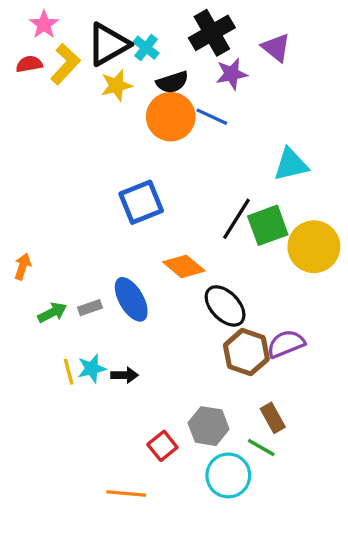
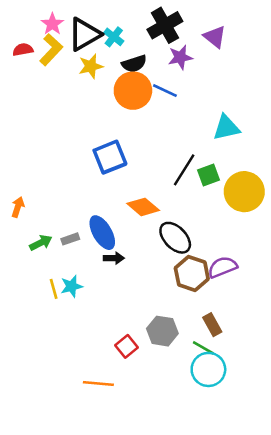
pink star: (44, 25) -> (52, 24), moved
green square: (268, 225) -> (208, 175), size x0.7
black arrow: (125, 375) -> (114, 258), moved
cyan circle: (228, 475) -> (208, 369), moved

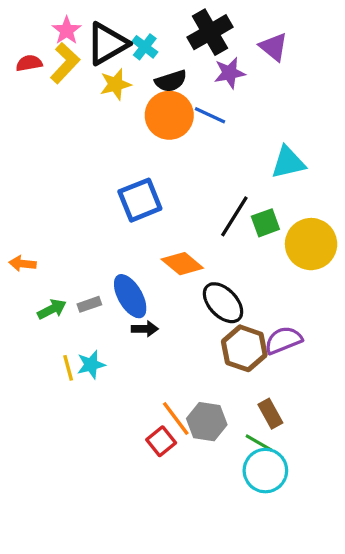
orange arrow: (18, 207) -> (23, 264), turned -102
orange line: (98, 384) -> (176, 418), moved, turned 48

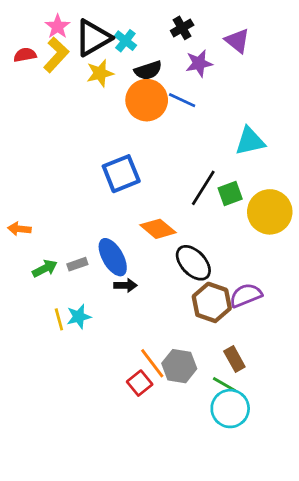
black cross: (210, 32) -> (182, 28), size x0.6

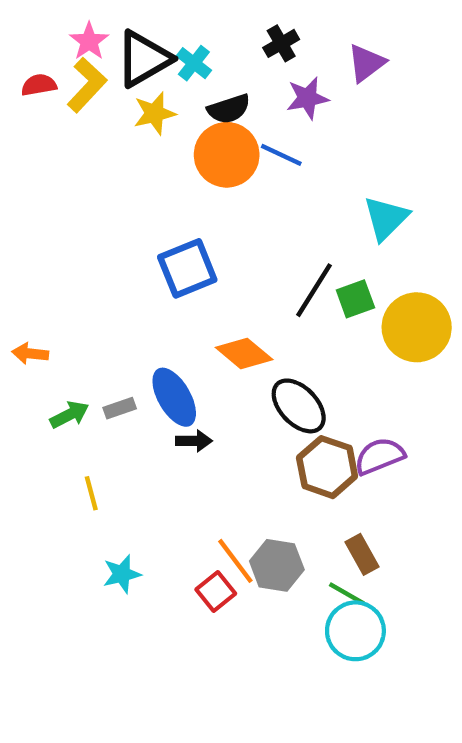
purple triangle: (237, 41) -> (366, 63), turned 44
cyan triangle: (250, 141) -> (386, 218), turned -32
cyan star: (79, 317) -> (122, 574), moved

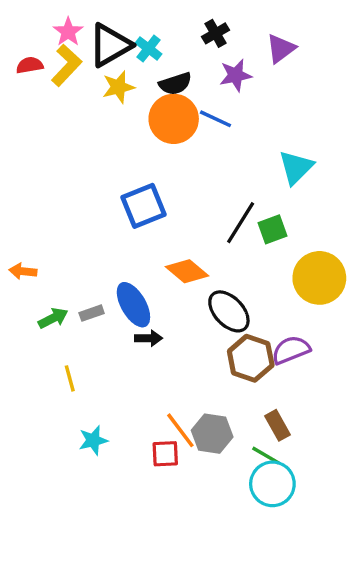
yellow circle: (417, 327) -> (319, 278), moved
red square: (216, 592) -> (165, 454), turned 36

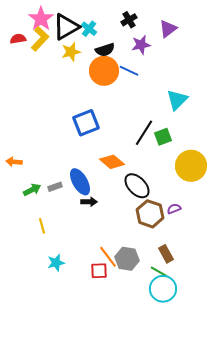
pink star: (68, 32) -> (41, 19), size x1.4
purple semicircle: (291, 350) -> (174, 209), size x0.6

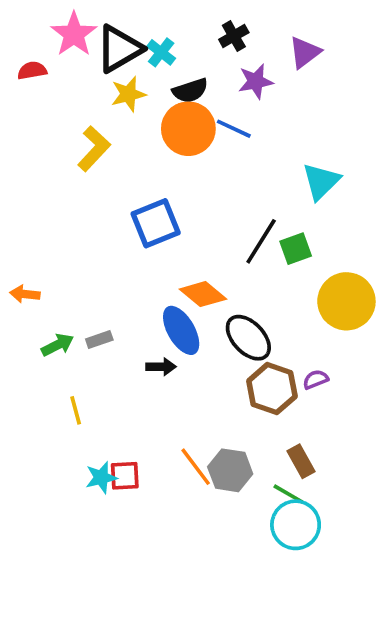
yellow L-shape: (40, 39) -> (94, 149), moved
blue ellipse: (80, 182) -> (181, 330), moved
red square: (99, 271) -> (125, 476), moved

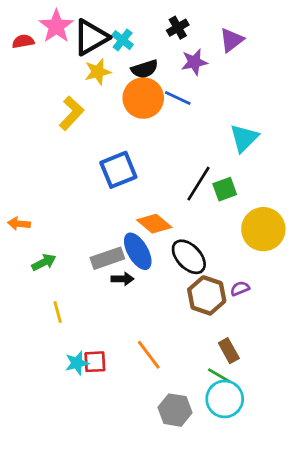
red semicircle: (32, 71) -> (23, 41), moved
gray rectangle: (99, 339) -> (107, 258), moved, size x1.6
gray hexagon: (230, 470) -> (175, 410), moved

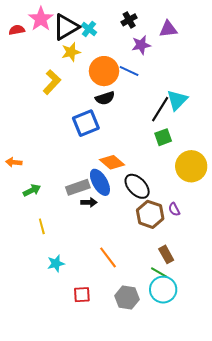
purple triangle: (232, 40) -> (168, 29), turned 30
black semicircle: (145, 69) -> (105, 98), moved
black line: (198, 184) -> (160, 109), moved
purple semicircle: (240, 289) -> (174, 209), turned -96
red square: (95, 362) -> (82, 295), moved

